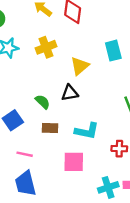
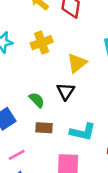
black triangle: (70, 93) -> (66, 91), turned -48
pink line: (25, 154) -> (17, 155), turned -42

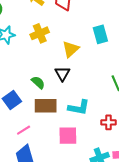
brown rectangle: (44, 128) -> (46, 106), size x1.5

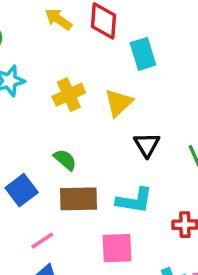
yellow cross: (40, 33) -> (69, 95), moved
cyan rectangle: (100, 34) -> (143, 54), moved
black triangle: (62, 74) -> (147, 145), moved

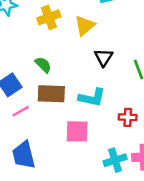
pink line: (42, 241) -> (21, 111), moved

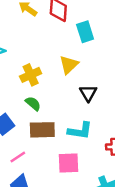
yellow cross: (49, 17) -> (31, 75), moved
pink line: (21, 111) -> (18, 157), moved

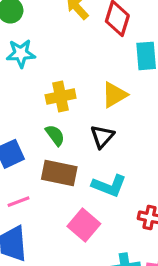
black triangle: (88, 93) -> (102, 136), moved
pink square: (69, 163) -> (84, 225), turned 30

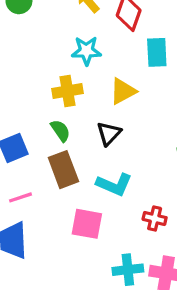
cyan star: (21, 53) -> (86, 51), moved
brown rectangle: (59, 173) -> (63, 170), turned 56
pink square: (84, 225) -> (87, 224), turned -32

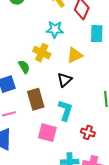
yellow cross: (68, 91) -> (42, 53), turned 30
green semicircle: (60, 131) -> (24, 67), moved
cyan L-shape: (114, 184) -> (65, 110), turned -100

